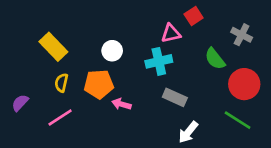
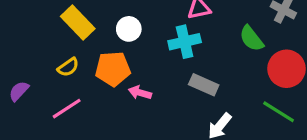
yellow rectangle: (53, 47) -> (78, 23), moved
yellow semicircle: (61, 83) -> (68, 67), turned -138

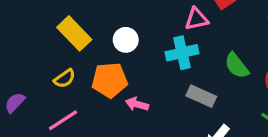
green semicircle: (251, 38) -> (237, 66), moved

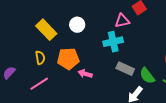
white circle: (126, 40) -> (77, 25), moved
green semicircle: (237, 66) -> (147, 76), moved
yellow semicircle: (65, 78) -> (40, 58), turned -64

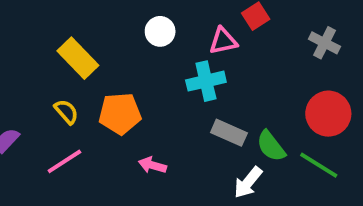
white circle: (77, 25) -> (160, 31), moved
yellow semicircle: (40, 58) -> (66, 112), turned -32
pink arrow: (85, 74) -> (152, 165), moved

